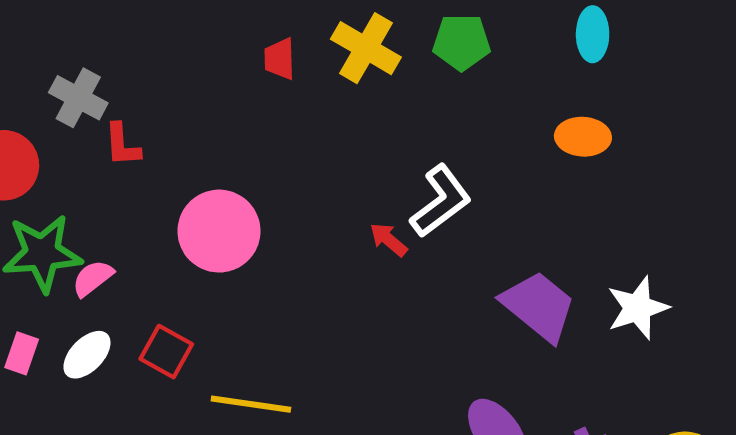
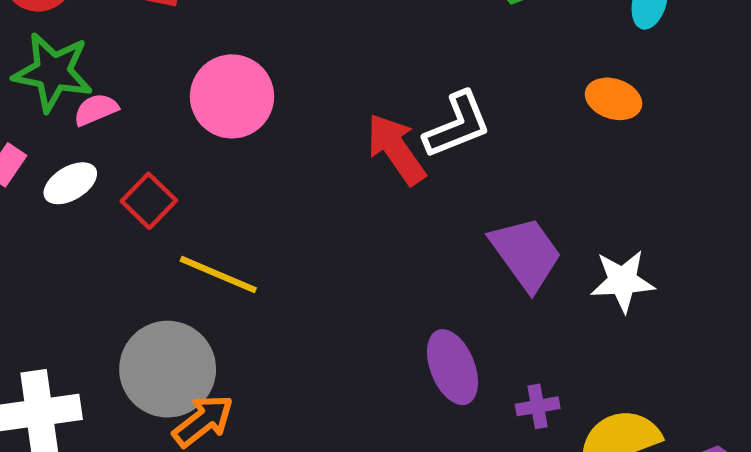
red arrow: (389, 240) -> (396, 149), size x1.8

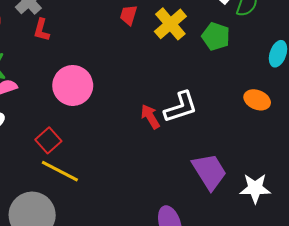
red arrow: (396, 149) -> (150, 117), size x0.7
red square: (149, 201) -> (48, 140), moved

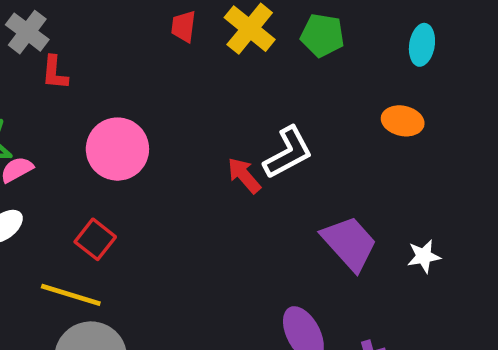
yellow line: (60, 171) -> (71, 295), moved
white star: (255, 188) -> (424, 256), size x0.7

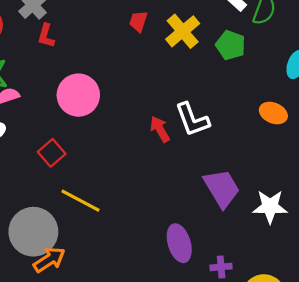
white L-shape: (288, 153) -> (192, 120), turned 87
white star: (424, 256) -> (270, 207), size x1.5
yellow line: (71, 295) -> (80, 201), moved

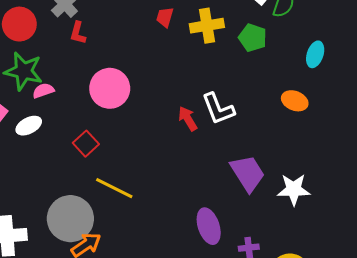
yellow cross: (183, 31) -> (207, 26), turned 32

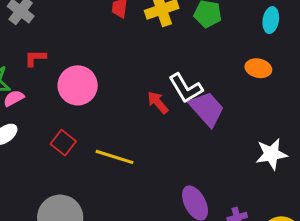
red L-shape: (78, 33) -> (35, 58), moved, turned 85
purple trapezoid: (248, 173) -> (207, 109), moved
yellow line: (114, 188) -> (114, 157), moved

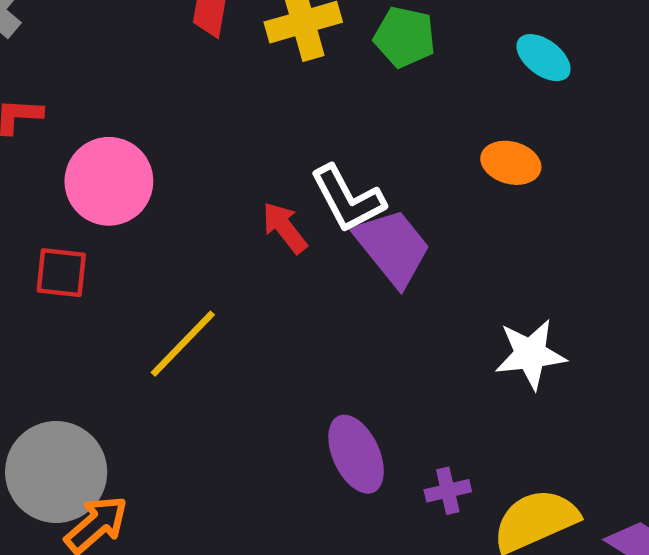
cyan ellipse: (271, 20) -> (544, 58), turned -65
red square: (63, 143) -> (61, 273), moved, turned -35
yellow line: (114, 157) -> (183, 344), turned -66

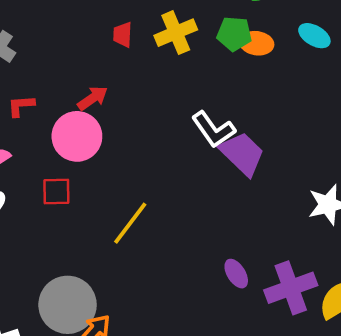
orange ellipse: (511, 163) -> (257, 43), moved
red arrow: (285, 228) -> (93, 98), moved, turned 100
purple ellipse: (356, 454) -> (236, 274), size x0.7
purple cross: (448, 491) -> (291, 288), size x2.0

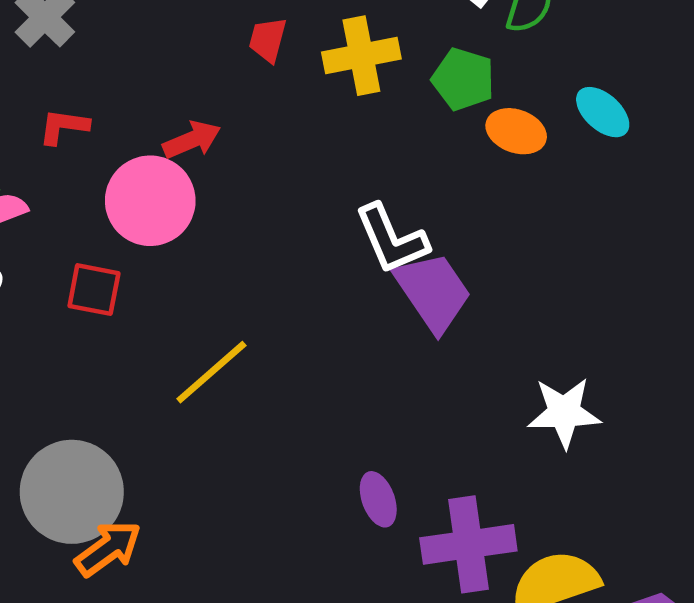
orange ellipse: (257, 43) -> (516, 131), moved

